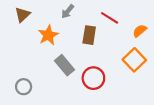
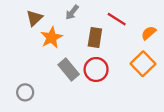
brown triangle: (22, 15) -> (34, 18), moved
red circle: (93, 78) -> (96, 69), moved

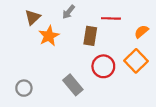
red line: (117, 19) -> (111, 18), turned -30
gray rectangle: (69, 69) -> (73, 85), moved
red circle: (96, 69) -> (103, 66), moved

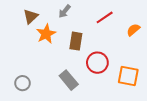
red line: (111, 18) -> (105, 17), turned -36
brown rectangle: (90, 36) -> (76, 41), moved
orange square: (136, 61) -> (128, 76), moved, turned -35

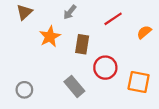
brown triangle: (31, 16) -> (24, 12), moved

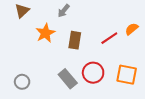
red line: (113, 19) -> (109, 38), moved
red circle: (105, 68) -> (93, 73), moved

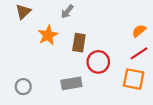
red line: (109, 38) -> (139, 53), moved
red circle: (93, 73) -> (98, 62), moved
gray rectangle: (68, 79) -> (71, 83), turned -60

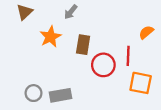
red line: (139, 53) -> (128, 56), moved, turned -54
gray rectangle: (71, 83) -> (61, 95), moved
gray circle: (23, 87) -> (34, 93), moved

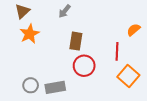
orange star: (50, 37) -> (30, 34), moved
red circle: (103, 65) -> (84, 66), moved
orange square: (141, 83) -> (128, 76), turned 30

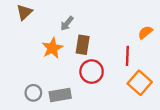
gray arrow: (65, 11) -> (67, 23), moved
orange star: (30, 34) -> (52, 48), moved

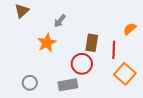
brown rectangle: (83, 45) -> (92, 43), moved
gray rectangle: (60, 95) -> (68, 85), moved

